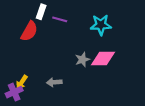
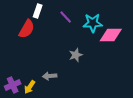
purple line: (60, 19) -> (66, 17), moved, turned 32
pink diamond: (103, 58) -> (111, 35), moved
yellow arrow: (22, 82) -> (30, 87), moved

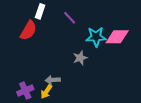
cyan star: (93, 23) -> (96, 37), moved
purple cross: (13, 85) -> (25, 91), moved
yellow arrow: (30, 87) -> (46, 92), moved

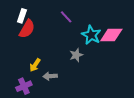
white rectangle: (40, 11) -> (22, 16), moved
cyan star: (96, 37) -> (91, 35), turned 30
yellow arrow: (46, 92) -> (35, 65), moved

